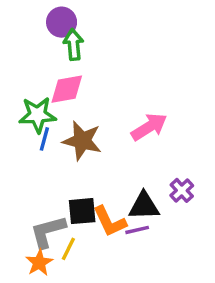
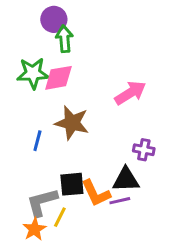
green star: (37, 115) -> (33, 73), moved
pink arrow: (149, 127) -> (130, 93), moved
blue line: (44, 139) -> (37, 141), moved
purple cross: (182, 190) -> (144, 150), moved, turned -36

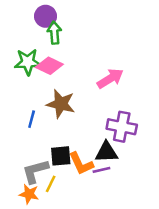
pink diamond: (58, 78) -> (49, 66), turned 36
purple cross: (144, 150) -> (122, 127), size x1.6
orange star: (34, 229) -> (29, 194), turned -30

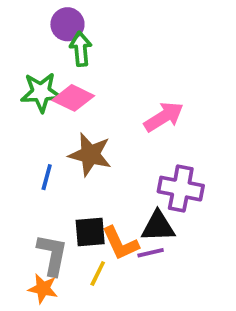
gray L-shape: (35, 171) -> (52, 255), turned 116
yellow line: (51, 184) -> (98, 274), moved

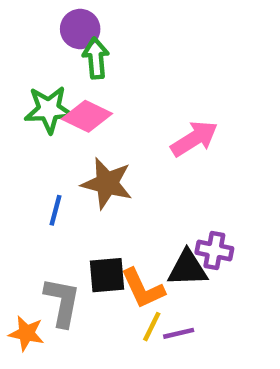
purple cross: (181, 189) -> (214, 251), moved, size x0.7
purple line: (151, 253) -> (179, 333), moved
yellow line: (98, 274) -> (152, 327), moved
orange star: (43, 289) -> (26, 333), moved

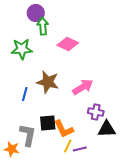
pink diamond: (87, 116) -> (68, 44), moved
pink arrow: (194, 139) -> (83, 87), moved
black triangle: (188, 268) -> (107, 129), moved

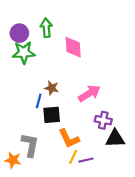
purple circle: (36, 13) -> (19, 33), moved
pink diamond: (68, 44) -> (73, 47), turned 60
brown star: (48, 82) -> (52, 88), size x0.6
blue line: (25, 94) -> (39, 101), moved
black square: (48, 123) -> (52, 115), moved

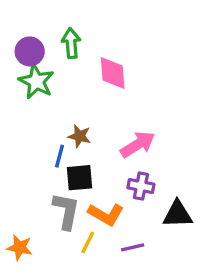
green star: (24, 52) -> (36, 81), turned 30
purple cross: (103, 120) -> (141, 186), moved
orange L-shape: (69, 139) -> (106, 214), turned -35
gray L-shape: (30, 145) -> (66, 211), moved
yellow line: (73, 157) -> (88, 242), moved

